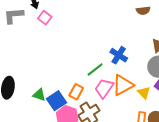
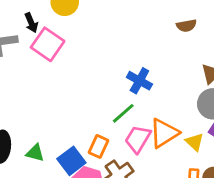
pink square: (45, 18) -> (48, 44), size x1.6
blue cross: (119, 55) -> (139, 81), moved
green triangle: (39, 95) -> (35, 153), moved

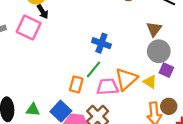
black arrow: (31, 23) -> (43, 12), moved
pink trapezoid: (138, 139) -> (107, 87), turned 65
orange rectangle: (99, 146) -> (76, 84), moved

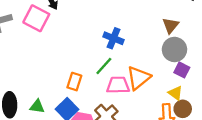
yellow triangle: (150, 82) -> (175, 93), moved
orange rectangle: (76, 84) -> (74, 82), moved

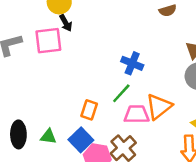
pink square: (36, 18) -> (48, 41), turned -35

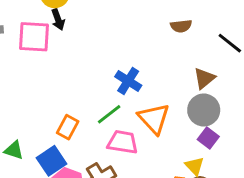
orange triangle: (159, 107) -> (154, 119), moved, turned -44

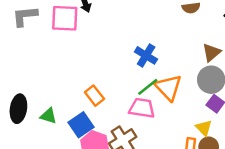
green line: (109, 114) -> (148, 87), moved
orange rectangle: (68, 127) -> (94, 96), turned -66

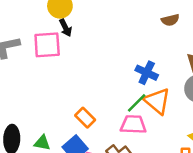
blue cross: (146, 55) -> (147, 73), moved

